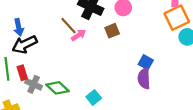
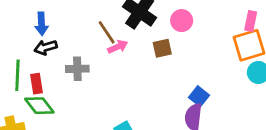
black arrow: (25, 44) -> (46, 47), size x0.7
gray cross: (34, 84) -> (77, 69), moved, turned -35
green diamond: (58, 88) -> (39, 106), moved

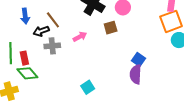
brown line: (107, 32) -> (53, 20), moved
black arrow: (46, 47) -> (41, 31), moved
pink arrow: (118, 47) -> (80, 37), moved

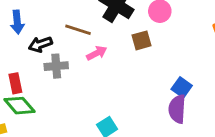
brown line: (53, 20) -> (78, 30), moved, turned -36

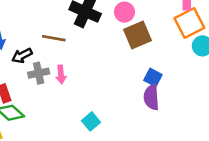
brown square: (141, 40) -> (138, 35), moved, size x1.5
pink arrow: (97, 53) -> (61, 75), moved, turned 120

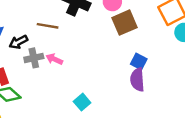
pink arrow: (61, 75) -> (54, 59), turned 119

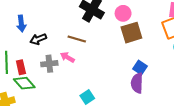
brown line: (48, 26) -> (77, 39), moved
gray cross: (34, 58) -> (49, 64), moved

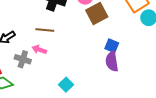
gray cross: (49, 64) -> (23, 59), turned 35

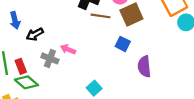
brown line: (45, 30) -> (101, 16), moved
blue square: (112, 46) -> (123, 44), moved

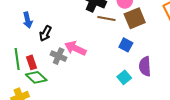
black arrow: (35, 34) -> (45, 33), turned -35
pink arrow: (68, 49) -> (75, 48), size x1.5
cyan square: (94, 88) -> (124, 77), moved

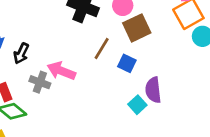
brown line: (106, 19) -> (102, 48), moved, turned -66
cyan square: (124, 77) -> (137, 105), moved

